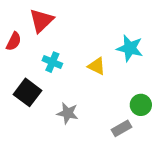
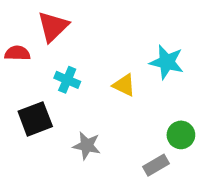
red semicircle: (14, 41) -> (17, 53), turned -114
black square: (27, 92) -> (35, 119), turned 32

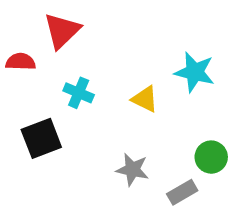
gray star: (87, 146) -> (132, 169), moved

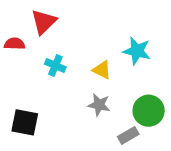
black square: (41, 138) -> (25, 122), moved, turned 32
green circle: (211, 157) -> (149, 111), size x1.4
gray star: (132, 169) -> (99, 105), moved

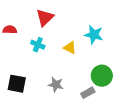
red triangle: (44, 22) -> (45, 18), moved
gray star: (99, 105) -> (56, 85), moved

